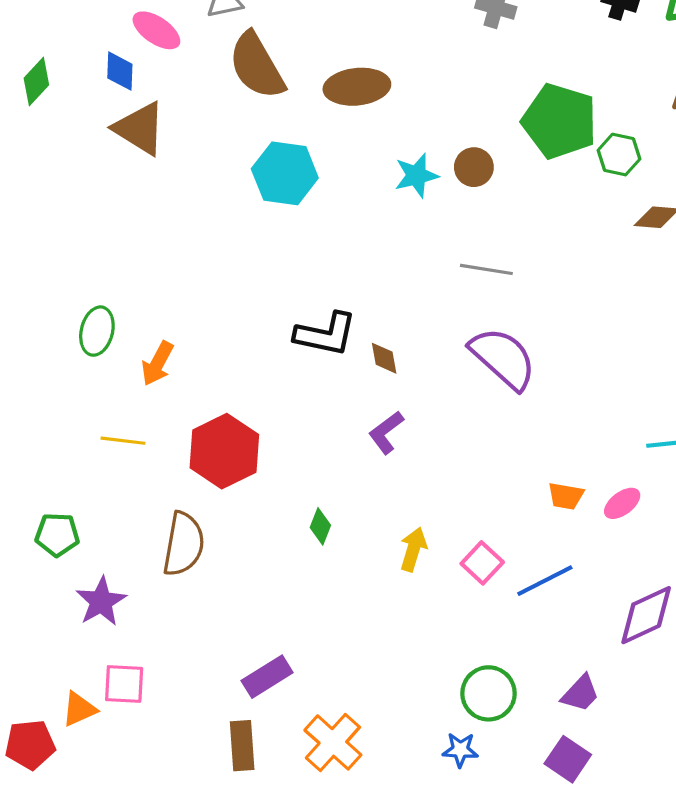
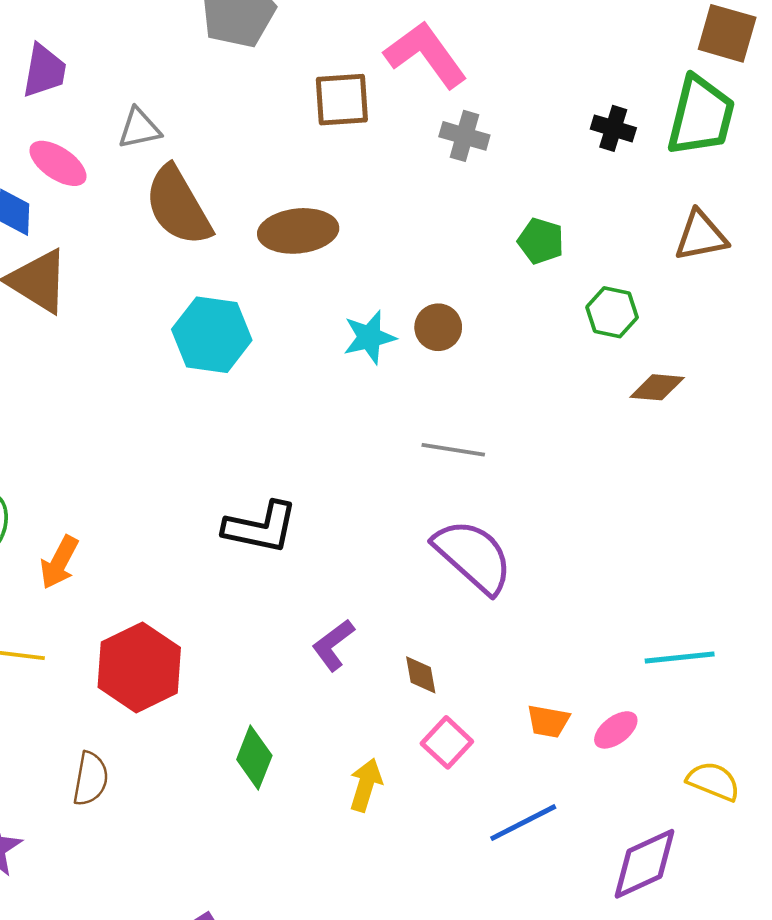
green pentagon: (559, 121) -> (541, 241), moved, size x0.5
brown diamond: (384, 358) -> (421, 675), moved
green diamond: (320, 526) -> (254, 757), size x1.4
brown semicircle: (184, 544) -> (91, 779), size x0.7
pink square: (482, 563) -> (447, 742), moved

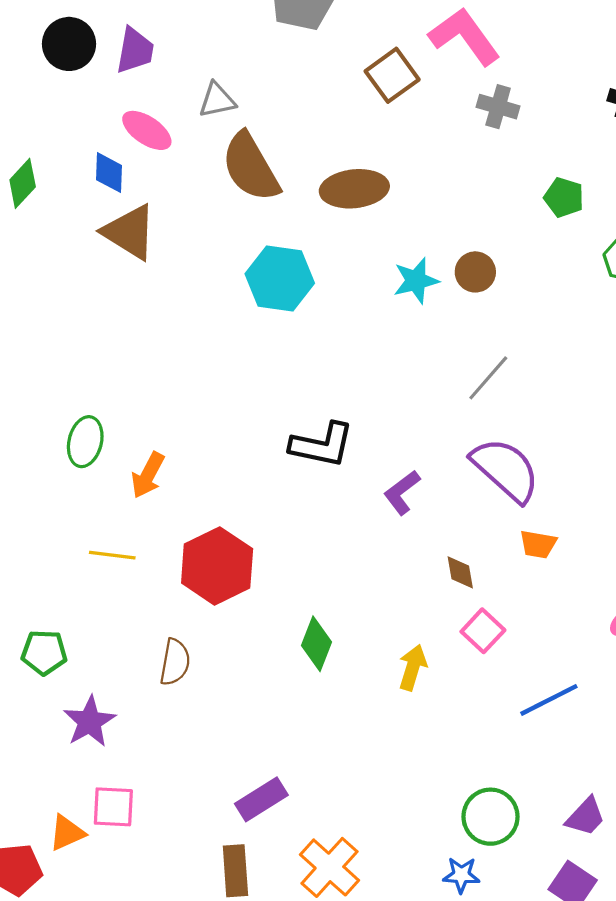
brown square: (342, 100) -> (392, 75), turned -32
gray line: (453, 450) -> (488, 378), turned -58
purple L-shape: (333, 645) -> (402, 492), moved
orange trapezoid: (548, 721) -> (538, 544), moved

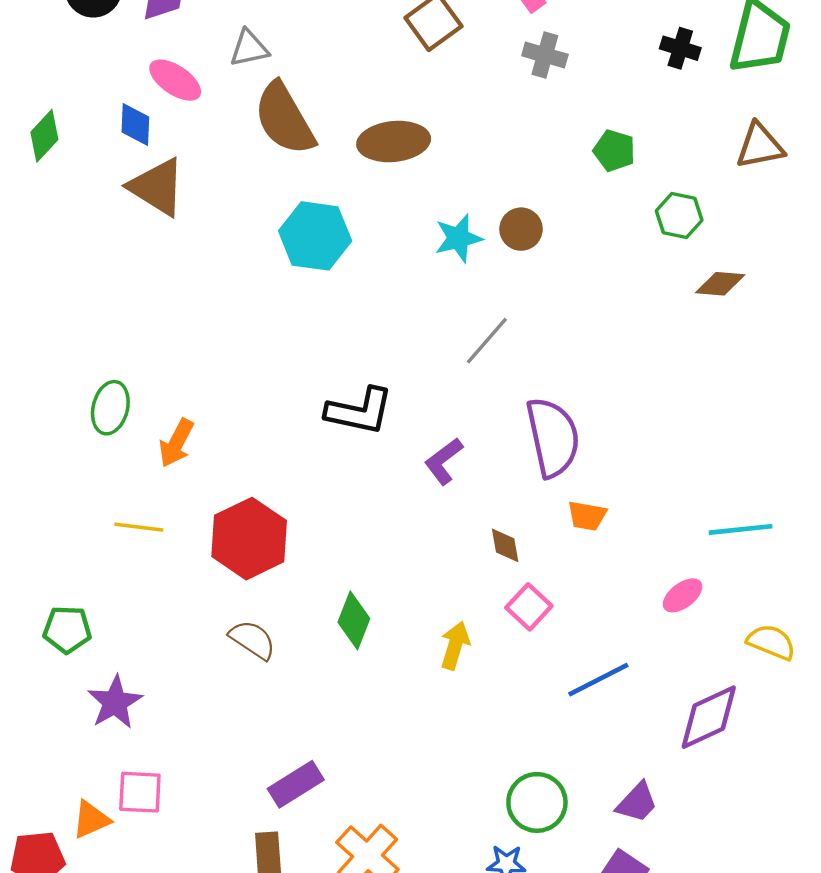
gray line: (488, 378) -> (487, 341), moved
purple semicircle: (506, 470) -> (553, 437), turned 36
brown semicircle: (175, 662) -> (253, 640), moved, turned -66

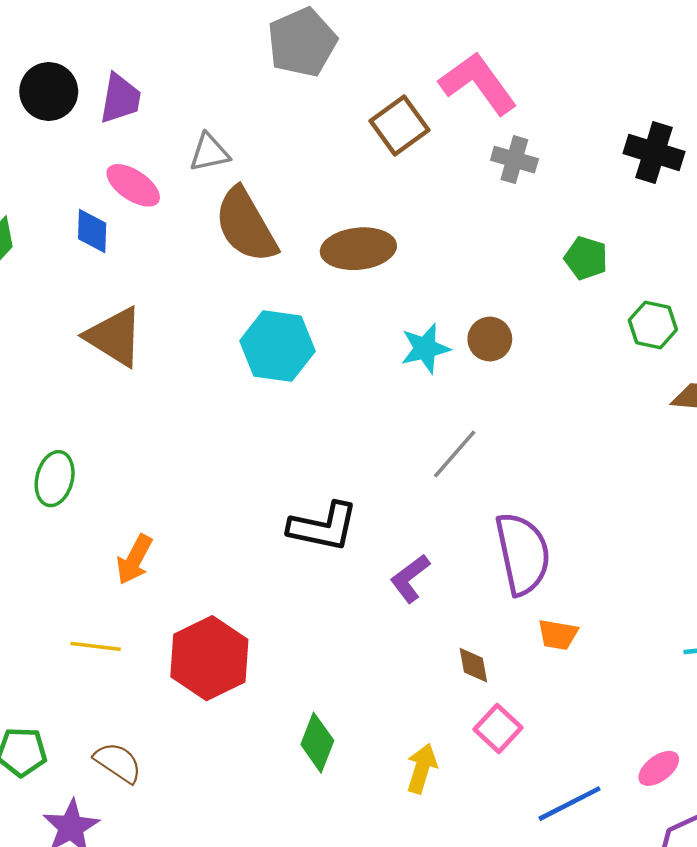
black cross: (680, 48) -> (654, 153), size x1.4
brown triangle: (157, 187) -> (114, 337), moved
green ellipse: (110, 408) -> (55, 479), moved
pink ellipse: (683, 595) -> (659, 768), moved
brown semicircle: (253, 640) -> (118, 763), moved

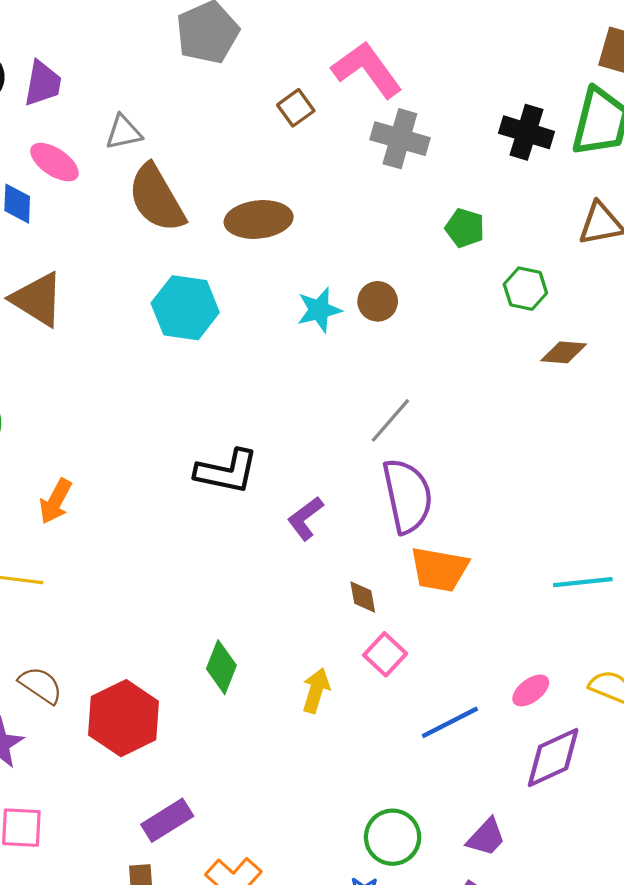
brown square: (399, 126) -> (296, 108), size x0.7
gray cross: (514, 160) -> (400, 139), size x1.4
gray line: (455, 454) -> (390, 420), moved
orange trapezoid: (558, 635) -> (439, 569), size x1.6
red hexagon: (209, 658) -> (124, 718), moved

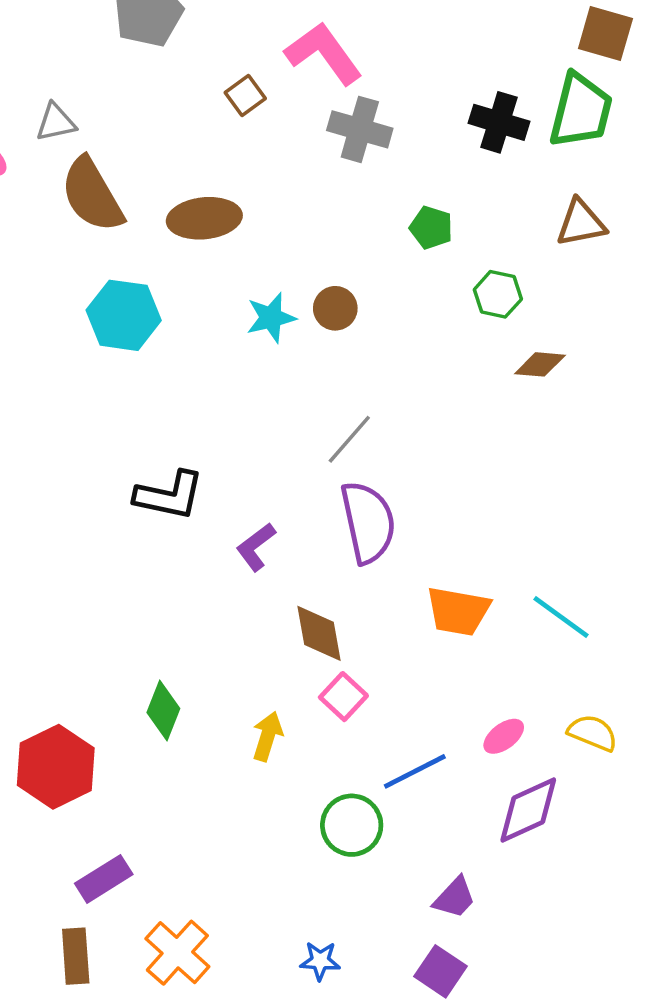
orange trapezoid: (439, 569) -> (458, 611), moved
cyan line: (583, 582) -> (561, 617), turned 42
brown diamond: (363, 597) -> (319, 633), size x1.6
green circle: (393, 837) -> (352, 825), moved

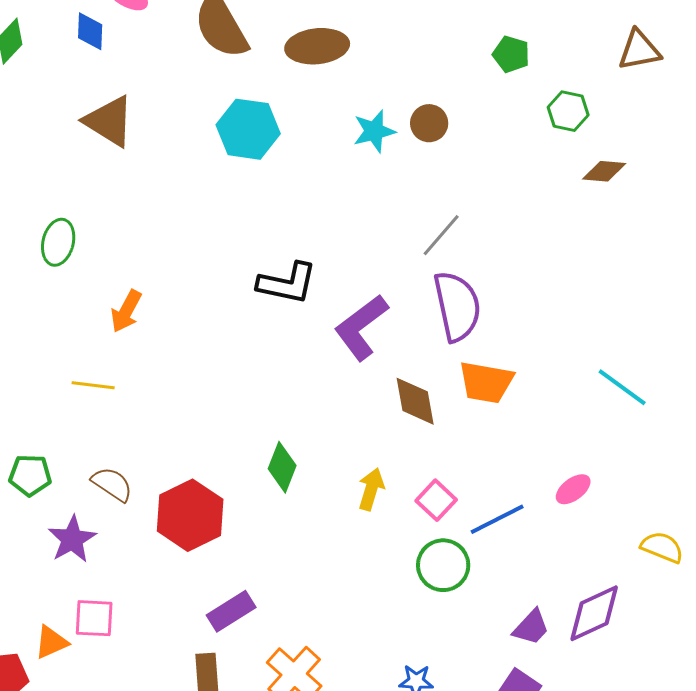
purple L-shape: (256, 547) -> (361, 327), size x1.6
orange trapezoid: (458, 611) -> (486, 382), moved
pink square: (343, 697) -> (436, 500), moved
yellow semicircle: (593, 733) -> (662, 547), moved
purple diamond: (528, 810) -> (594, 613), moved

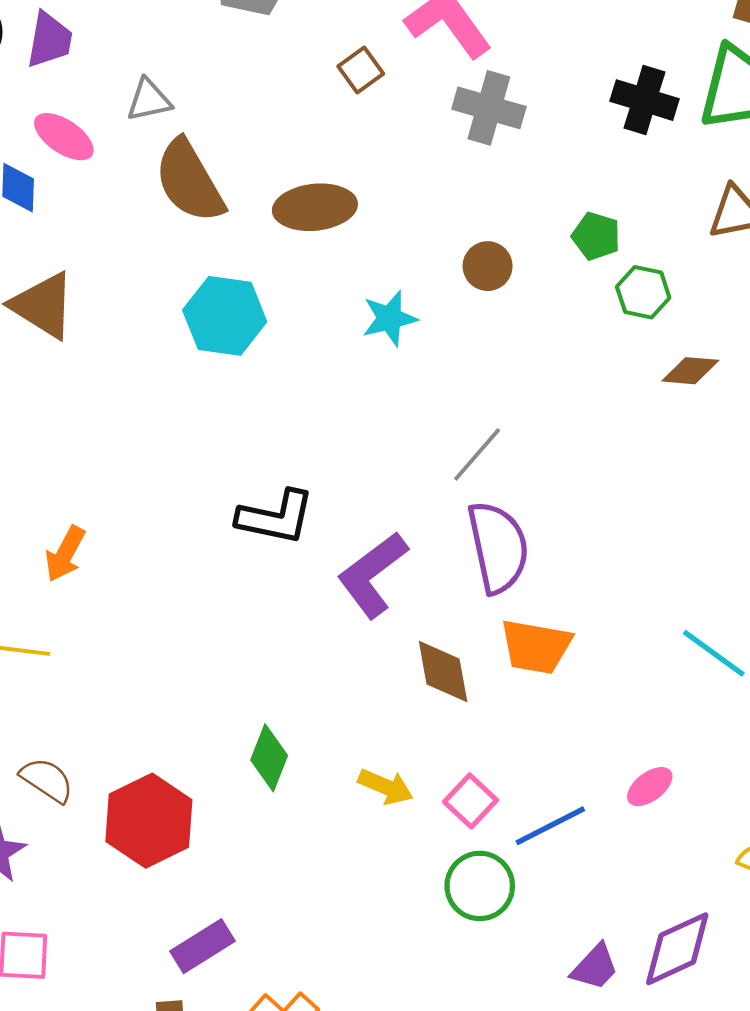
green pentagon: (511, 54) -> (596, 236), moved
brown circle: (429, 123) -> (488, 266), moved
yellow arrow: (371, 489) -> (386, 787), turned 96

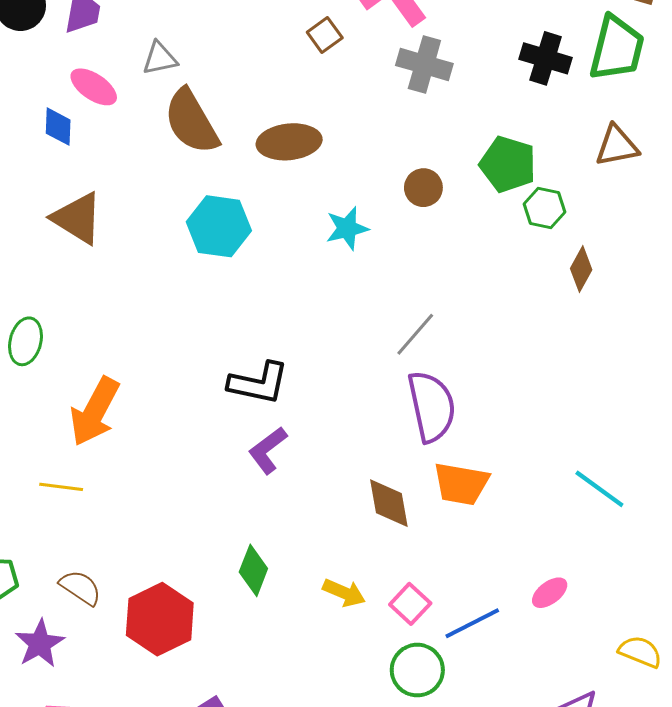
green pentagon: (596, 236) -> (508, 164), size x1.5
brown diamond: (690, 371) -> (581, 269), turned -66
orange arrow: (65, 554) -> (95, 412), size x1.6
purple L-shape: (373, 575) -> (268, 450), moved, size x0.7

